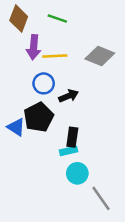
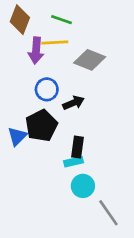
yellow line: (55, 56) -> (55, 42), moved
gray diamond: (100, 56) -> (90, 60), moved
blue triangle: (16, 127) -> (17, 136), turned 42

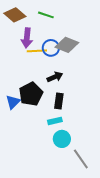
brown diamond: (20, 20) -> (15, 15), turned -70
yellow line: (55, 42) -> (37, 51), moved
blue circle: (47, 89) -> (51, 48), moved
black rectangle: (78, 147) -> (59, 101), moved

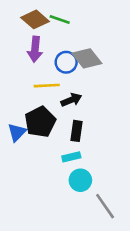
brown diamond: (15, 15) -> (35, 19), moved
gray diamond: (67, 45) -> (87, 58), turned 30
yellow line: (37, 51) -> (47, 86), moved

